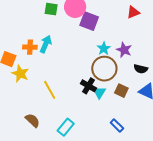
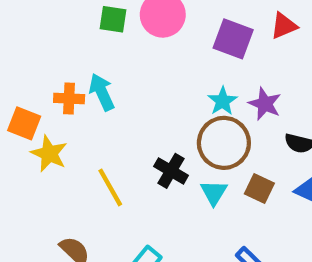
purple square: (89, 21) -> (233, 39), moved
cyan arrow: (46, 44) -> (102, 92), turned -48
black cross: (89, 86) -> (171, 171), moved

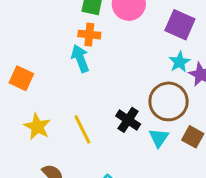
orange cross: (69, 99) -> (89, 35), moved
cyan star: (223, 101) -> (180, 62), moved
yellow star: (49, 154) -> (37, 127), moved

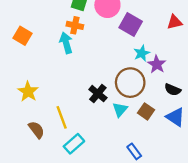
purple square: (180, 25) -> (131, 25), moved
orange square: (21, 78) -> (22, 36), moved
yellow line: (82, 129) -> (62, 117), moved

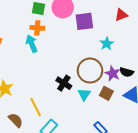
purple square: (131, 25) -> (84, 21), turned -30
cyan star: (142, 53) -> (107, 44), moved
purple star: (157, 64) -> (113, 73), moved

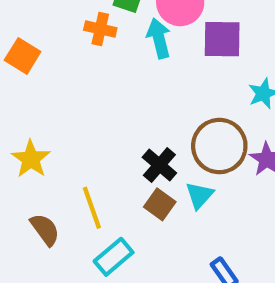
orange cross: (37, 28) -> (100, 29), moved
cyan arrow: (32, 44) -> (159, 38), moved
brown square: (106, 93) -> (160, 204), moved

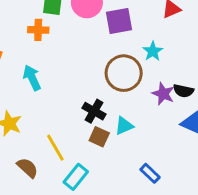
cyan arrow: (159, 38) -> (32, 78), moved
brown circle: (219, 146) -> (124, 73), moved
cyan triangle: (199, 195) -> (124, 126), turned 36

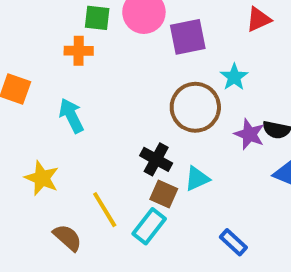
cyan rectangle: (76, 177) -> (149, 226), moved

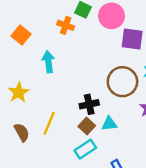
black cross: (156, 159) -> (89, 104), turned 30
yellow line: (105, 210) -> (49, 123), turned 35
cyan rectangle: (149, 226) -> (85, 149), moved

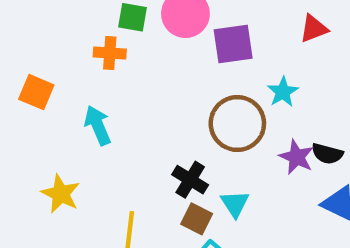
black cross: (89, 104) -> (190, 180), turned -30
cyan triangle: (109, 124) -> (235, 204), turned -42

